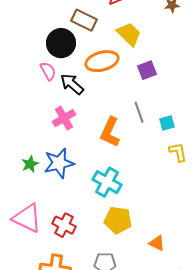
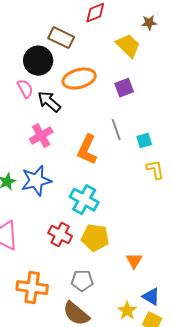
yellow trapezoid: (129, 34) -> (128, 46), moved
red cross: (64, 225) -> (60, 235), moved
orange triangle: (157, 243) -> (134, 261), turned 36

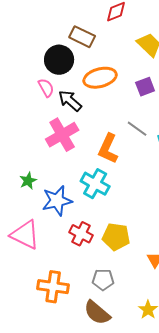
gray line: (116, 130) -> (137, 129), turned -35
pink cross: (41, 136) -> (62, 135), size x1.4
blue star: (36, 181) -> (57, 201), moved
cyan cross: (84, 200) -> (95, 184), moved

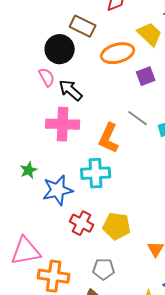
orange ellipse: (100, 78) -> (118, 53), moved
pink cross: (62, 135) -> (63, 124), turned 32
cyan cross: (95, 184) -> (96, 173), turned -32
pink triangle: (25, 235) -> (26, 251), moved, turned -36

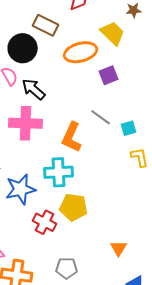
yellow pentagon: (117, 226) -> (74, 207), moved

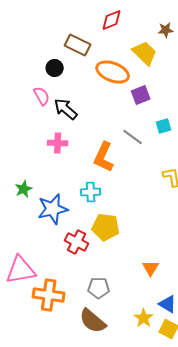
black circle: (23, 48) -> (55, 68), size x0.6
orange ellipse: (81, 52) -> (113, 72), turned 36
pink cross: (26, 123) -> (58, 143), size x0.6
cyan square: (129, 128) -> (164, 126), moved
cyan cross: (59, 172) -> (91, 192), size x0.7

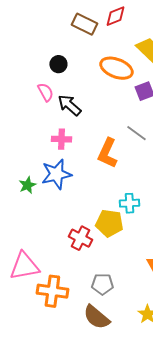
brown rectangle: (78, 45) -> (84, 24), moved
cyan cross: (91, 192) -> (129, 203), moved
blue star: (53, 209) -> (56, 174), moved

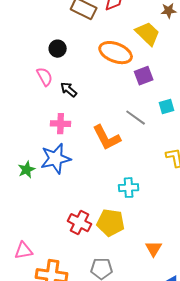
black arrow: (69, 105) -> (69, 90), size x0.7
orange L-shape: (107, 153) -> (107, 138), turned -52
yellow pentagon: (109, 223) -> (111, 223), moved
pink triangle: (24, 266) -> (24, 251), size x0.6

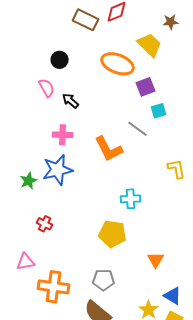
cyan square: (167, 107) -> (159, 111), moved
red cross: (80, 223) -> (45, 224), moved, size x0.7

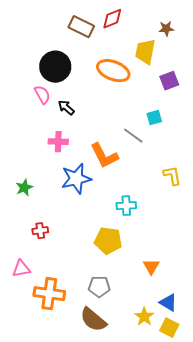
yellow trapezoid: (150, 45) -> (145, 52), turned -124
black circle: (60, 60) -> (55, 67), size x1.8
purple square: (146, 87) -> (169, 81), moved
blue star: (58, 170) -> (76, 179), moved
red cross: (45, 224) -> (40, 231), turned -35

